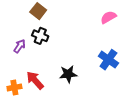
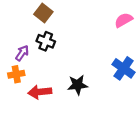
red arrow: (35, 80) -> (40, 92), turned -54
orange cross: (14, 87) -> (16, 74), moved

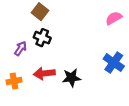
orange cross: (16, 74) -> (14, 81), moved
red arrow: (40, 92) -> (44, 73), moved

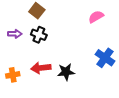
pink semicircle: (114, 18) -> (96, 17), moved
purple arrow: (21, 48) -> (15, 34), moved, turned 56

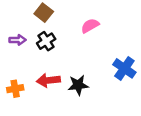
pink semicircle: (96, 17) -> (90, 26), moved
black cross: (39, 35) -> (46, 41), turned 35

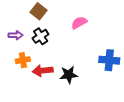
blue cross: (124, 68) -> (109, 60), turned -30
orange cross: (15, 89) -> (23, 60), moved

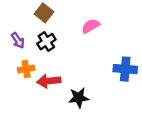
purple arrow: (16, 35) -> (18, 40), turned 56
black star: (69, 75) -> (79, 98), moved

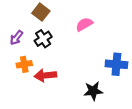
purple arrow: (18, 40) -> (16, 38), turned 72
black star: (79, 98) -> (93, 91), moved

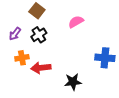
black star: (93, 91) -> (73, 82), moved

